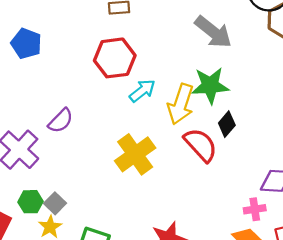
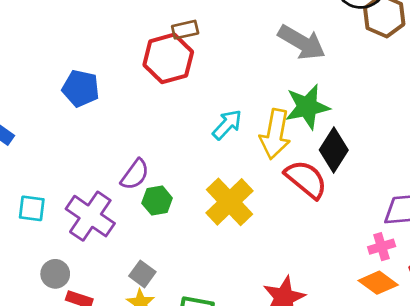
red hexagon: (115, 58) -> (168, 58), moved
black diamond: (227, 124) -> (334, 150), size x1.4
green hexagon: (30, 202) -> (157, 201), moved

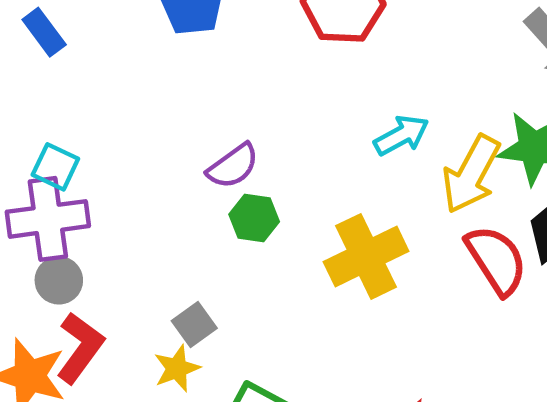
purple cross: (90, 216) -> (48, 219), moved, turned 30

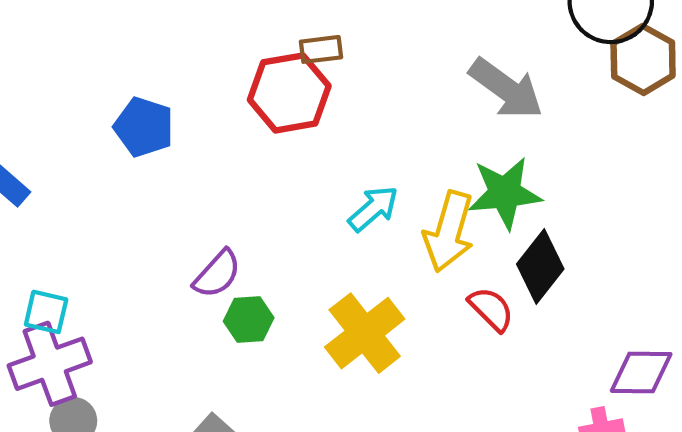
red semicircle: (496, 260) -> (491, 309), size x0.7

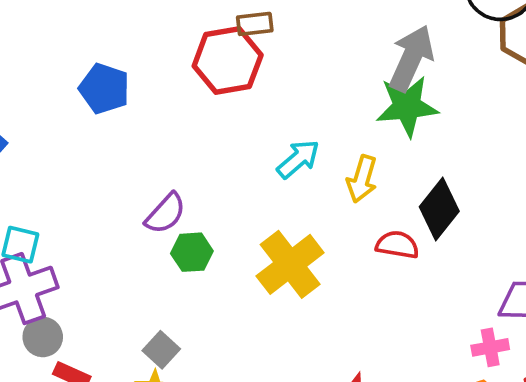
gray arrow: (506, 89) -> (411, 58), turned -102
green star: (505, 193) -> (407, 106), moved
yellow arrow: (449, 232) -> (362, 179), size x0.7
red semicircle: (491, 309) -> (397, 245), turned -36

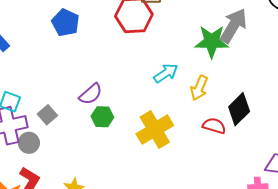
green star: (407, 106) -> (212, 42), moved
gray circle: (43, 337) -> (29, 143), moved
gray square: (161, 350) -> (47, 115), moved

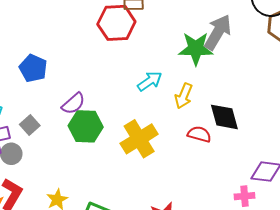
blue pentagon: (65, 23) -> (33, 68), moved
black diamond: (239, 109) -> (224, 117), turned -60
green hexagon: (102, 117) -> (86, 126), size x1.5

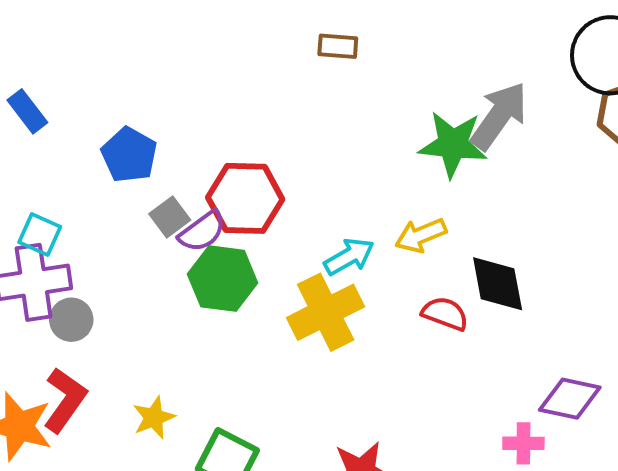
red hexagon: (116, 23) -> (245, 198), moved
cyan arrow: (150, 81) -> (349, 256), moved
yellow arrow: (184, 96) -> (421, 235), turned 40
gray square: (30, 125) -> (170, 217), moved

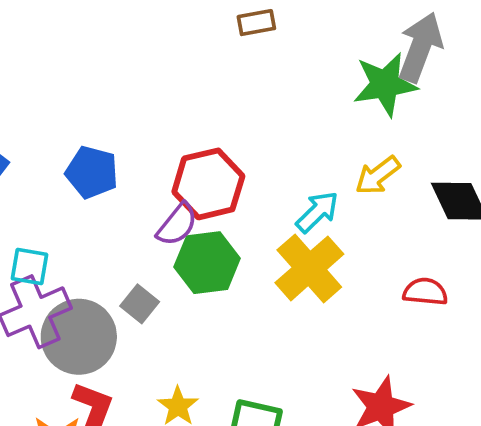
gray square: (170, 217) -> (140, 304), moved
red semicircle: (445, 314) -> (425, 292), moved
gray circle: (71, 320) -> (79, 337), size x1.8

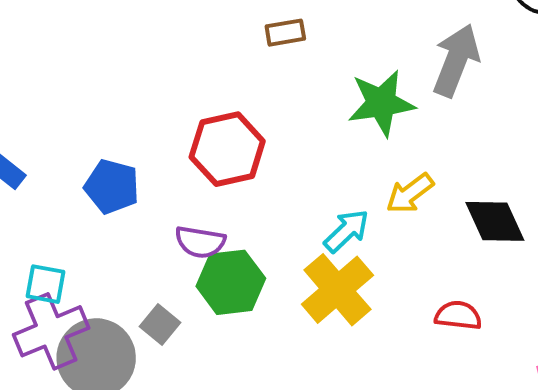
green star: (385, 84) -> (381, 103), moved
red hexagon: (208, 184) -> (227, 149), moved
purple semicircle: (177, 224) -> (200, 242), turned 60

